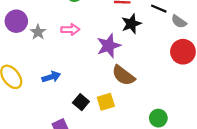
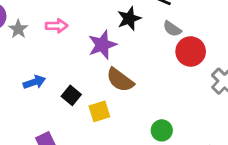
gray semicircle: (179, 22) -> (172, 29), moved
black square: (81, 102) -> (71, 95), moved

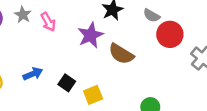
pink arrow: (57, 26) -> (48, 22), turned 66
gray star: (18, 29) -> (23, 15), moved
brown semicircle: (120, 80) -> (121, 54), moved

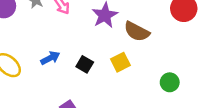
yellow square: (93, 95) -> (120, 62), moved

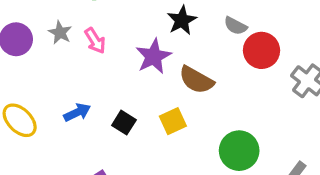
green circle: (170, 82) -> (239, 151), size x1.5

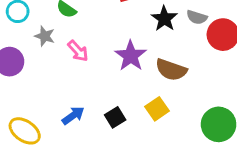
black star: (182, 20) -> (164, 19), moved
gray star: (60, 33) -> (45, 36), moved
black square: (124, 123) -> (115, 117), turned 36

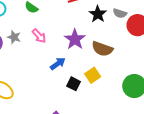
gray star: (45, 36) -> (14, 37), moved
blue arrow: (73, 116) -> (58, 64), moved
black square: (115, 117) -> (74, 84), moved, turned -32

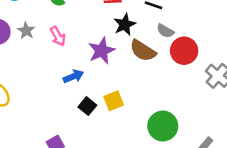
black star: (98, 14) -> (125, 24), moved
brown semicircle: (102, 49) -> (143, 51), moved

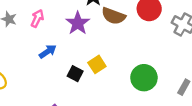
pink arrow: (58, 36) -> (37, 18), turned -114
blue arrow: (73, 76) -> (48, 51), moved

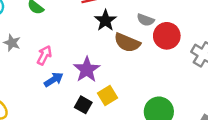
pink arrow: (37, 18) -> (44, 55), moved
purple star: (78, 23) -> (87, 70), moved

